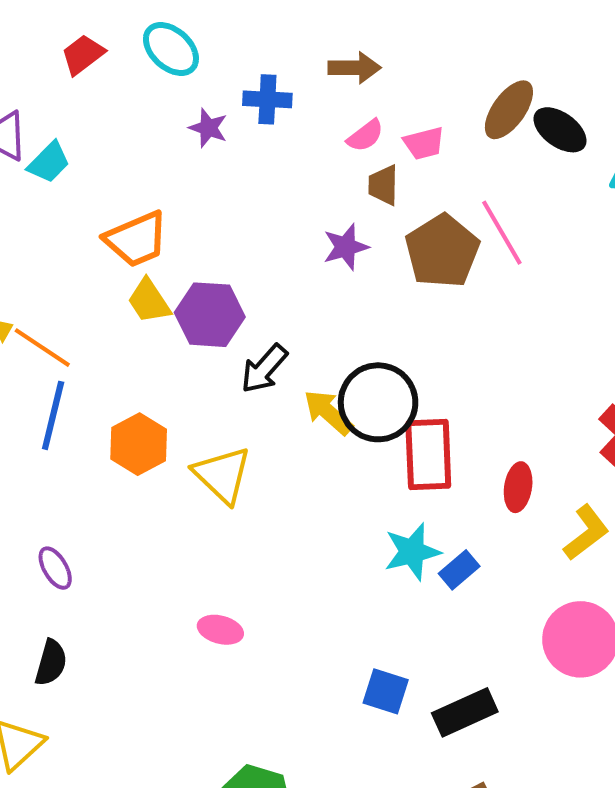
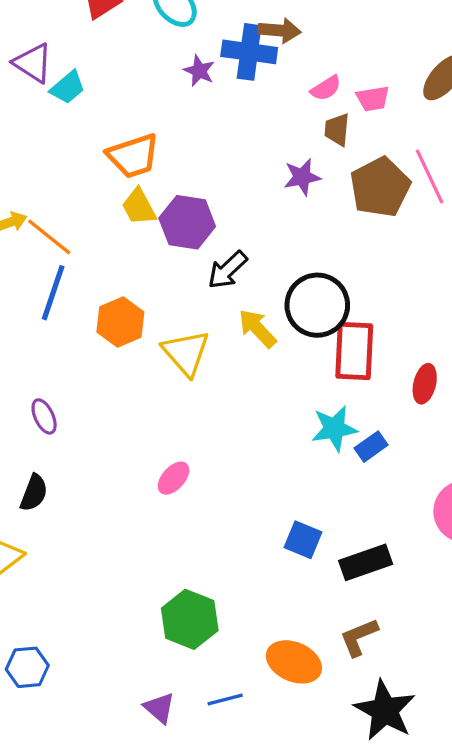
brown arrow: (355, 68) -> (280, 30), moved
blue cross: (267, 99) -> (249, 52), size x1.4
yellow arrow: (328, 412) -> (257, 328), moved
pink ellipse: (220, 630) -> (173, 478), turned -68

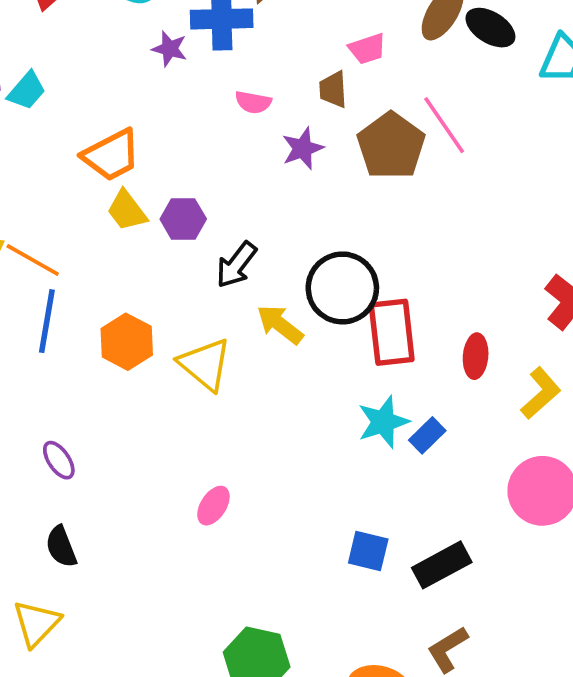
pink semicircle: (326, 88) -> (253, 102), moved, turned 52
purple hexagon: (187, 222) -> (183, 219), size x0.7
black semicircle: (34, 493) -> (61, 547), turned 147

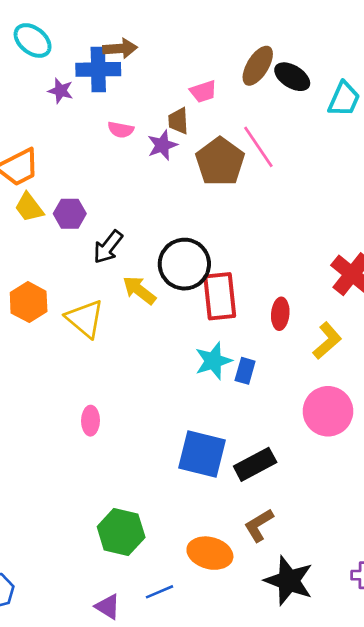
purple star: (303, 148) -> (162, 145), moved
blue rectangle: (427, 435) -> (245, 371), turned -30
pink ellipse: (213, 506) -> (91, 421), turned -32
blue square: (368, 551) -> (202, 454), size x1.6

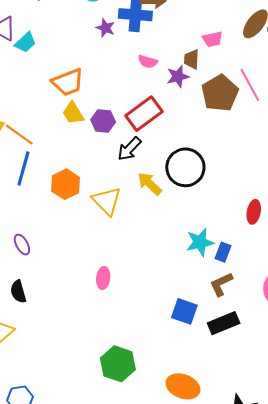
red rectangle: (220, 296) -> (144, 114), moved, turned 54
blue square: (202, 454) -> (184, 311), size x0.7
brown L-shape: (259, 525) -> (221, 284), moved

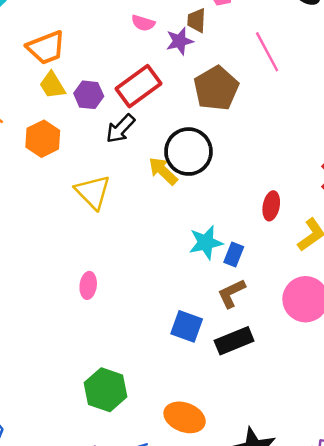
brown pentagon: (220, 93) -> (216, 88), moved
orange hexagon: (66, 184) -> (43, 139), moved
yellow arrow: (150, 184) -> (163, 171), moved

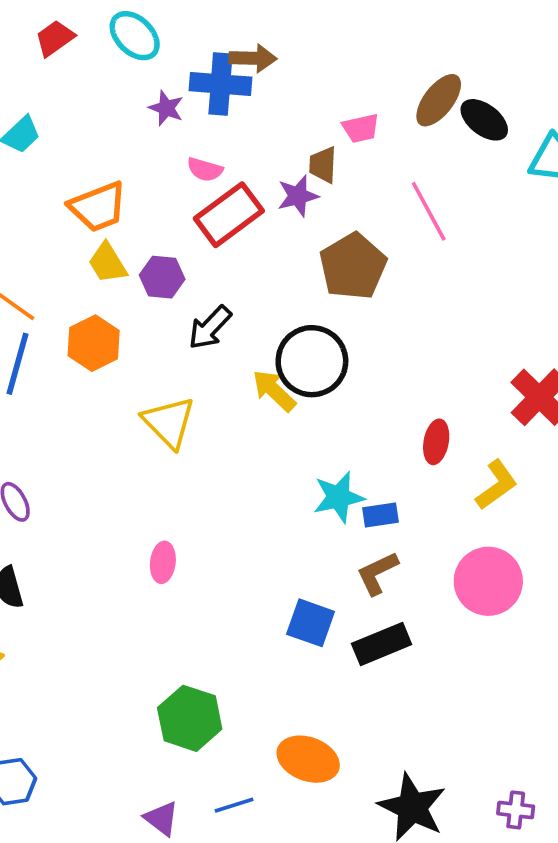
pink semicircle: (143, 23) -> (205, 169), moved
red rectangle: (138, 86) -> (229, 215), moved
blue rectangle: (234, 255) -> (380, 515), turned 60

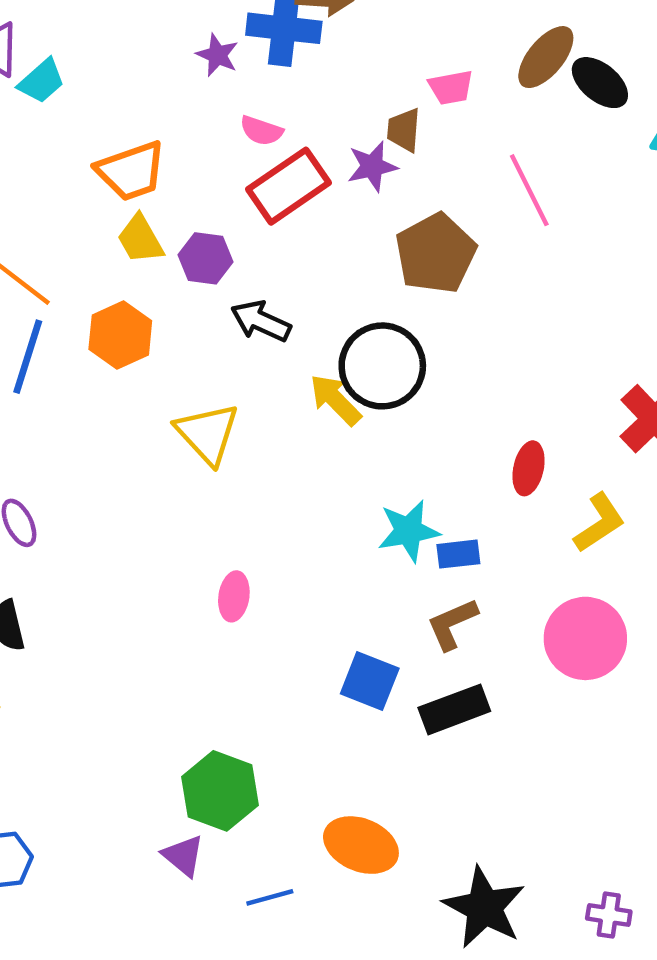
black arrow: (210, 328) -> (261, 321), turned 69
pink ellipse: (163, 562) -> (234, 596), moved
purple triangle: (161, 819) -> (183, 856), moved

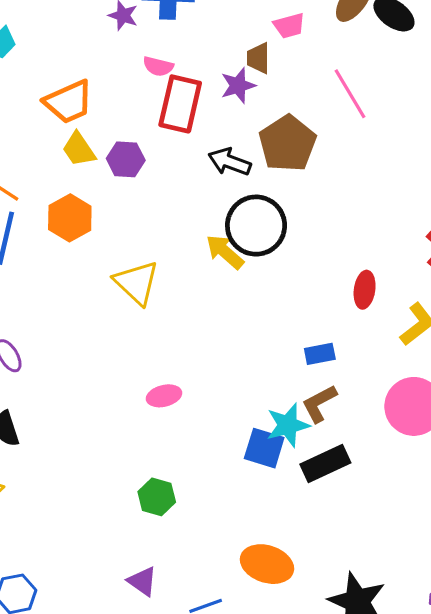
red rectangle: (288, 186) -> (180, 104), turned -38
black arrow: (261, 321) -> (230, 162), moved
cyan star: (409, 531) -> (288, 425), moved
pink ellipse: (234, 596) -> (164, 396), turned 72
green hexagon: (220, 791) -> (157, 497), moved, size x0.7

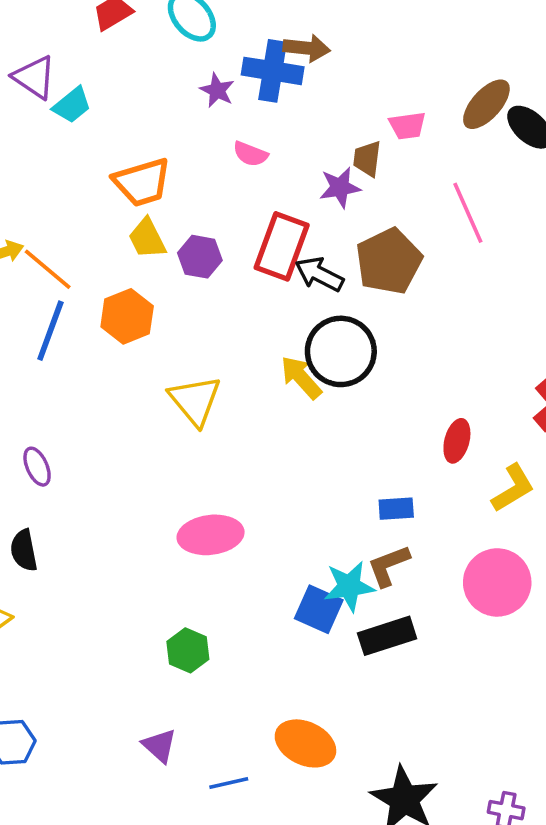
red rectangle: (180, 104) -> (282, 246), moved
pink ellipse: (164, 396) -> (211, 535), size x1.6

